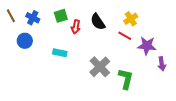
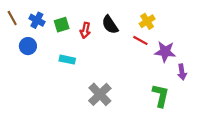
green square: (61, 16) -> (62, 25), moved
gray cross: (100, 67) -> (100, 94), moved
green L-shape: (126, 79) -> (161, 96), moved

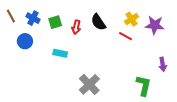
purple star: (165, 52) -> (155, 25), moved

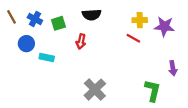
yellow cross: (131, 19) -> (140, 20), turned 32
black semicircle: (98, 22) -> (92, 15), moved, turned -60
red arrow: (76, 27) -> (81, 41), moved
cyan rectangle: (60, 53) -> (47, 57), moved

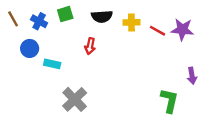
yellow cross: (140, 20) -> (131, 22), moved
green square: (58, 23) -> (65, 14), moved
red line: (133, 38) -> (158, 31), moved
gray cross: (95, 90) -> (75, 99), moved

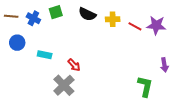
black semicircle: (102, 16) -> (87, 14), turned 30
brown line: (13, 19) -> (11, 16), turned -56
red arrow: (90, 46) -> (74, 65), moved, turned -56
blue circle: (30, 48) -> (17, 43), moved

